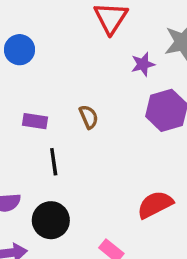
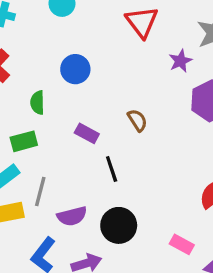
blue circle: (19, 50) -> (75, 69), moved
purple rectangle: (35, 121) -> (87, 133), turned 30

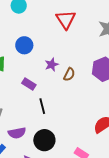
purple star: (180, 61) -> (52, 65), moved
brown semicircle: (137, 120) -> (69, 74), moved, turned 56

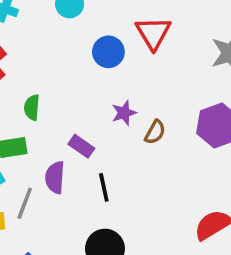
blue circle: (24, 45) -> (108, 52), moved
purple semicircle: (17, 133) -> (55, 177), moved, turned 102

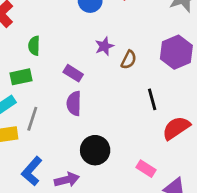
purple semicircle: (55, 177) -> (74, 103), moved
black line: (104, 187) -> (152, 99), moved

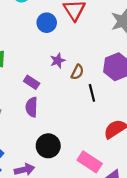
black line: (152, 99) -> (92, 93), moved
pink rectangle: (146, 169) -> (90, 162), size x1.5

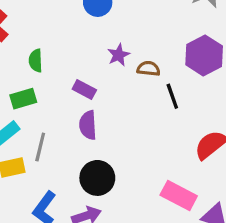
brown semicircle: (77, 72) -> (149, 69), turned -105
black circle: (48, 146) -> (97, 178), moved

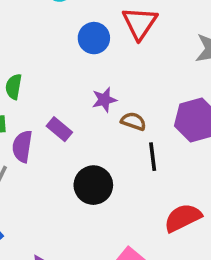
purple semicircle: (88, 125) -> (22, 146), moved
black circle: (97, 178) -> (93, 185), moved

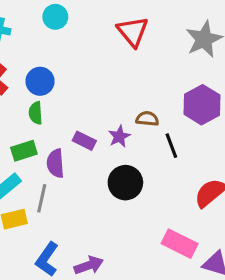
blue circle: (94, 38) -> (40, 81), moved
purple star: (104, 100) -> (119, 136), moved

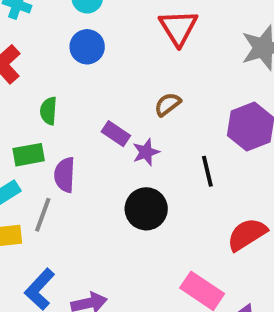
blue circle: (40, 81) -> (87, 47), moved
brown semicircle: (147, 119) -> (168, 104), moved, turned -50
purple rectangle: (84, 141) -> (116, 134), moved

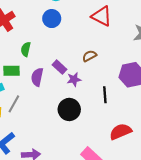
red triangle: (178, 28) -> (102, 16), turned -40
purple semicircle: (65, 175) -> (37, 77), moved

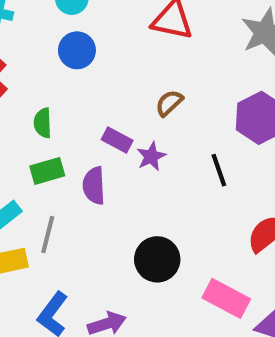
green rectangle: (12, 71) -> (47, 171), moved
purple semicircle: (37, 77) -> (94, 186), moved
black circle: (69, 109) -> (157, 259), moved

